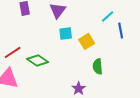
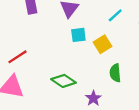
cyan line: (108, 16) -> (115, 15), moved
green diamond: (38, 60) -> (63, 81), moved

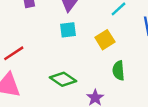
cyan square: (78, 35) -> (68, 30), moved

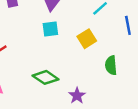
green semicircle: (119, 71) -> (111, 65), moved

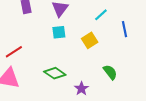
green semicircle: (111, 65) -> (110, 72), moved, turned 147

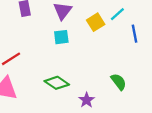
cyan line: (101, 15) -> (117, 14), moved
yellow square: (90, 40) -> (96, 22), moved

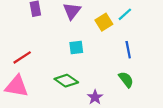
blue line: (135, 34) -> (128, 50), moved
cyan square: (61, 37) -> (76, 47), moved

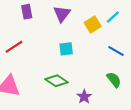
blue line: (128, 50) -> (116, 51), turned -49
red line: (22, 57) -> (14, 47), moved

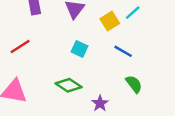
cyan square: (66, 49) -> (79, 49), turned 32
blue line: (116, 51) -> (123, 51), moved

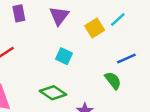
blue line: (123, 51) -> (126, 59), moved, turned -54
green semicircle: (134, 84) -> (113, 81), moved

